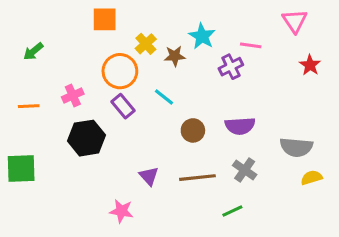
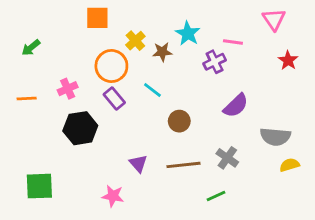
purple semicircle: (240, 126) -> (236, 106), moved, turned -40
green square: (21, 168) -> (39, 186), moved

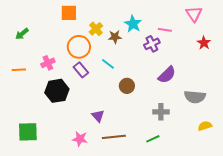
gray cross: (227, 158) -> (161, 112), turned -35
brown line: (183, 165) -> (114, 137), moved
yellow semicircle: (289, 165) -> (205, 126), moved

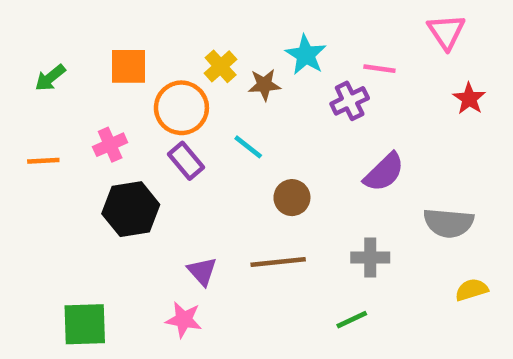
orange square: (69, 13) -> (128, 66), moved
purple triangle: (98, 116) -> (202, 271), moved
green square: (28, 132) -> (85, 324), moved
brown line: (114, 137) -> (278, 262), moved

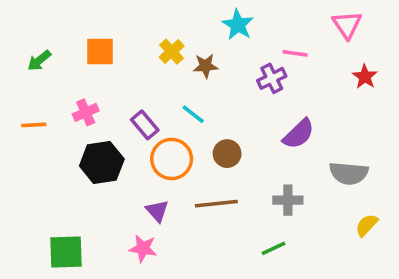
cyan star: (306, 55) -> (238, 25), moved
orange circle: (181, 108) -> (172, 159), moved
yellow semicircle: (472, 290) -> (367, 225), turned -30

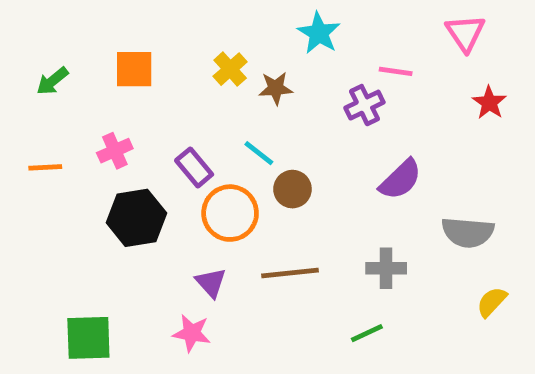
brown circle: (227, 154) -> (292, 189), moved

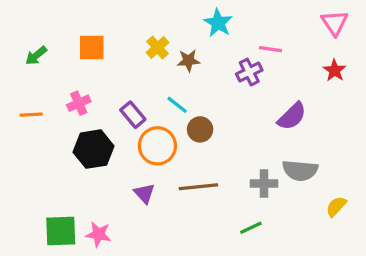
pink triangle: (465, 33) -> (335, 23), moved
purple semicircle: (400, 179) -> (292, 116), moved
gray semicircle: (468, 232) -> (300, 170), moved
pink star: (192, 333) -> (98, 234), moved

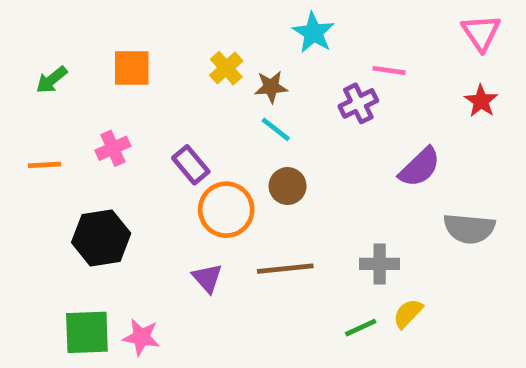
cyan line: (177, 105) -> (276, 129), moved
black hexagon: (93, 149) -> (101, 238), moved
gray semicircle: (300, 170) -> (469, 229), moved
yellow semicircle: (336, 206) -> (408, 313), moved

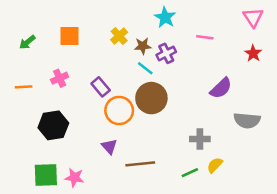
purple cross: (358, 103) -> (166, 53), moved
brown circle: (288, 186) -> (151, 98), size x1.6
brown line: (285, 269) -> (140, 164), moved

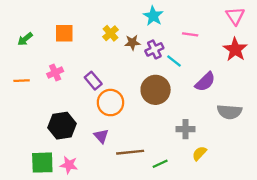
red star: (253, 53) -> (235, 49), size x1.5
cyan line: (145, 68) -> (174, 61), moved
brown circle: (151, 98) -> (156, 90), moved
black hexagon: (53, 125) -> (62, 126), moved
green line: (190, 173) -> (160, 164), moved

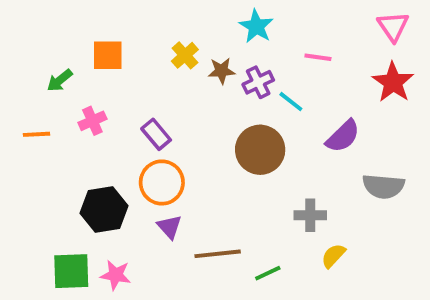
green arrow: (25, 39) -> (60, 80), moved
orange circle: (110, 103) -> (162, 182), moved

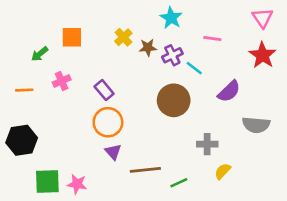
black hexagon: (104, 209) -> (22, 140), moved

